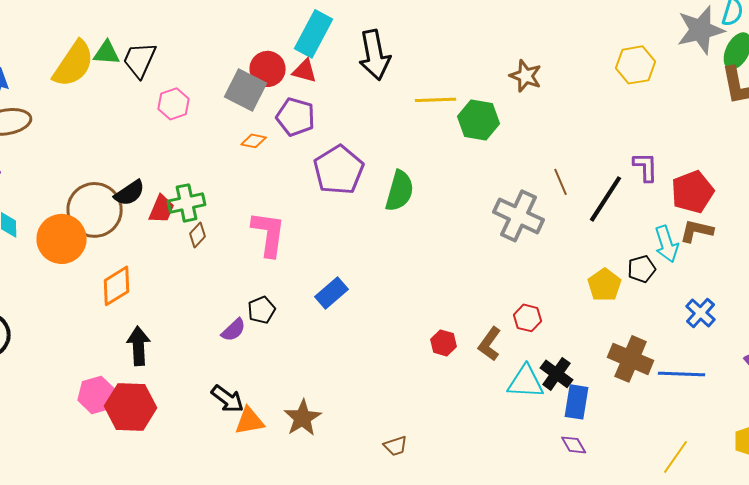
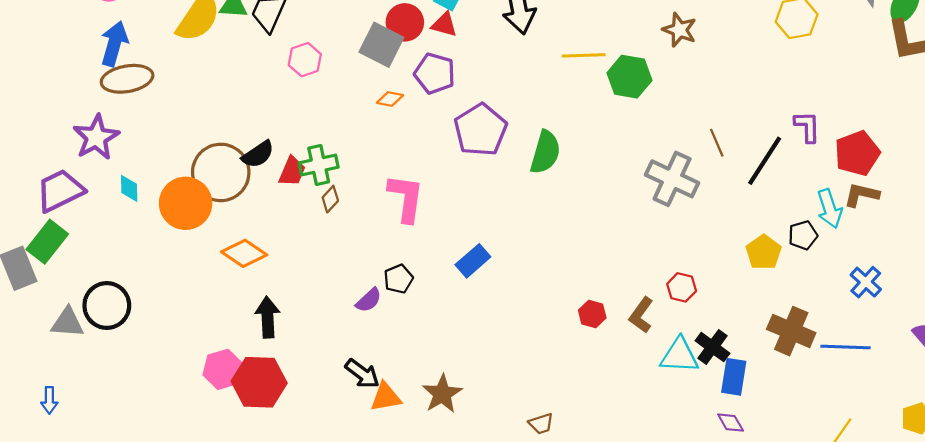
orange diamond: (117, 286) -> (244, 253), turned 66

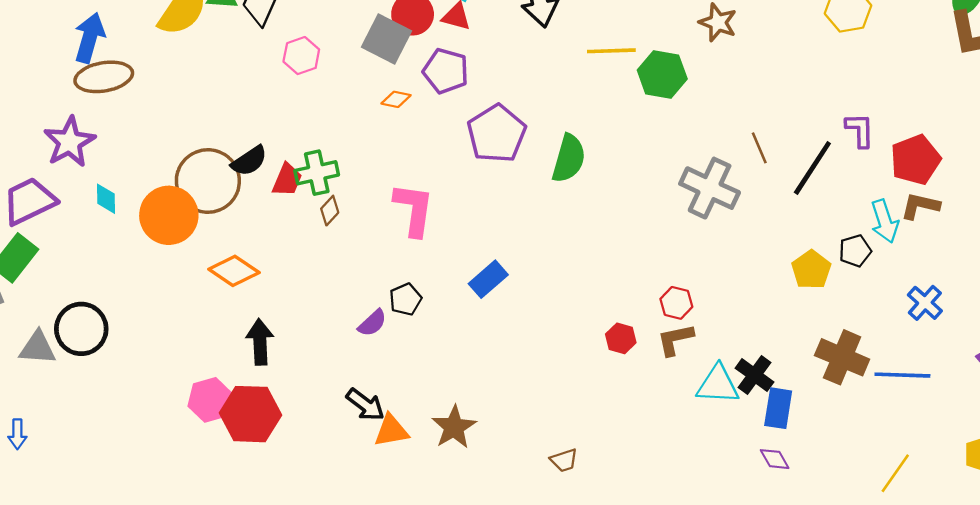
red hexagon: (682, 287) -> (676, 303), moved
brown L-shape: (641, 315) -> (675, 340), turned 42

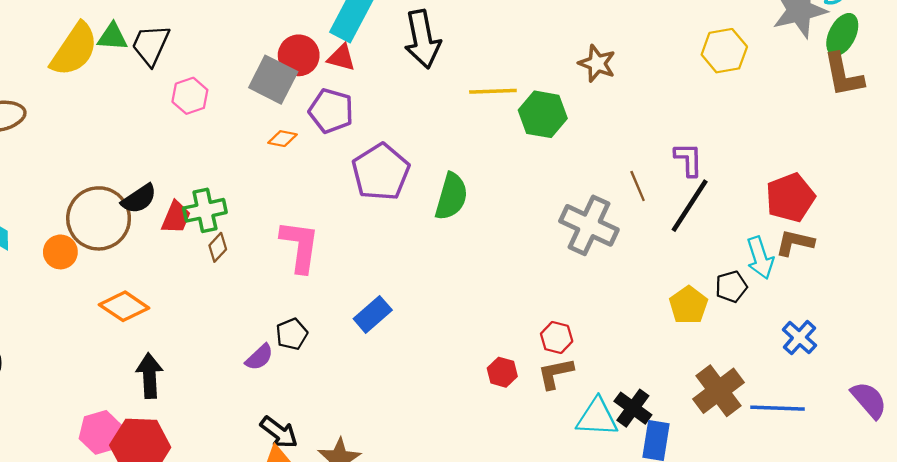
purple L-shape: (860, 130) -> (688, 159), moved
orange circle: (169, 215) -> (60, 252), size x0.6
brown cross: (842, 357) -> (719, 391), turned 30
black arrow: (365, 405) -> (279, 432), moved

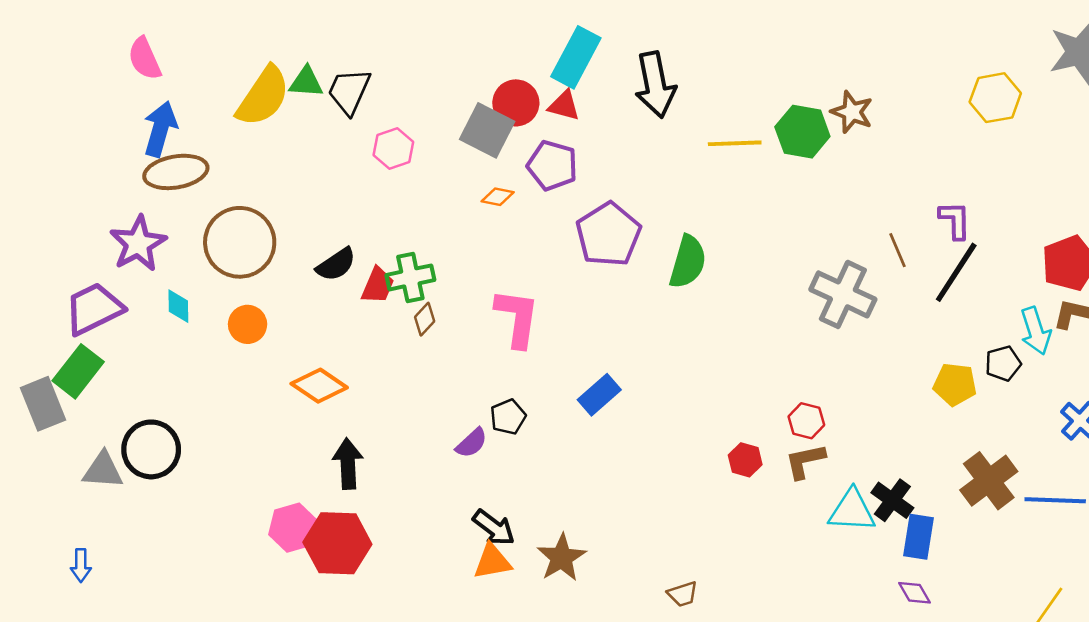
green hexagon: (543, 114) -> (802, 132), moved
brown circle: (99, 218) -> (240, 242), moved
yellow pentagon: (688, 305) -> (955, 384), turned -30

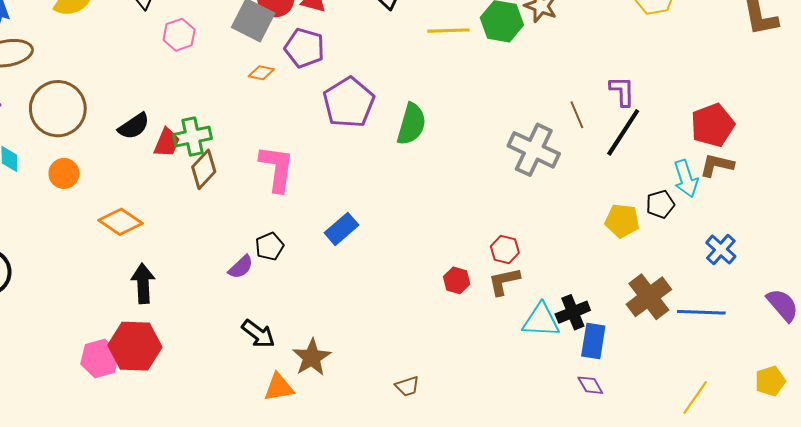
brown diamond: (425, 319) -> (204, 169), size x1.5
black cross: (892, 500) -> (573, 312), turned 32
pink hexagon: (293, 528) -> (100, 358), moved
orange triangle: (492, 561) -> (279, 387), moved

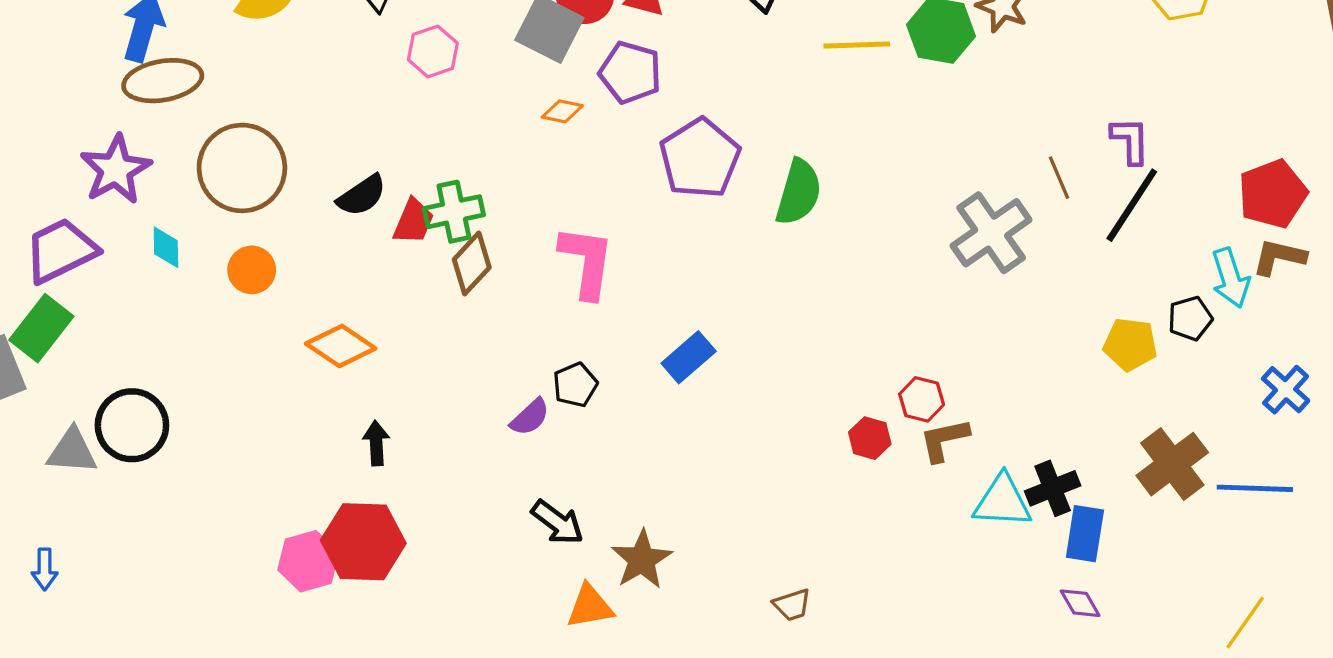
gray cross: (534, 150) -> (991, 233), turned 30
red hexagon: (505, 250) -> (922, 399), moved
black arrow: (143, 283) -> (376, 443), size x0.7

